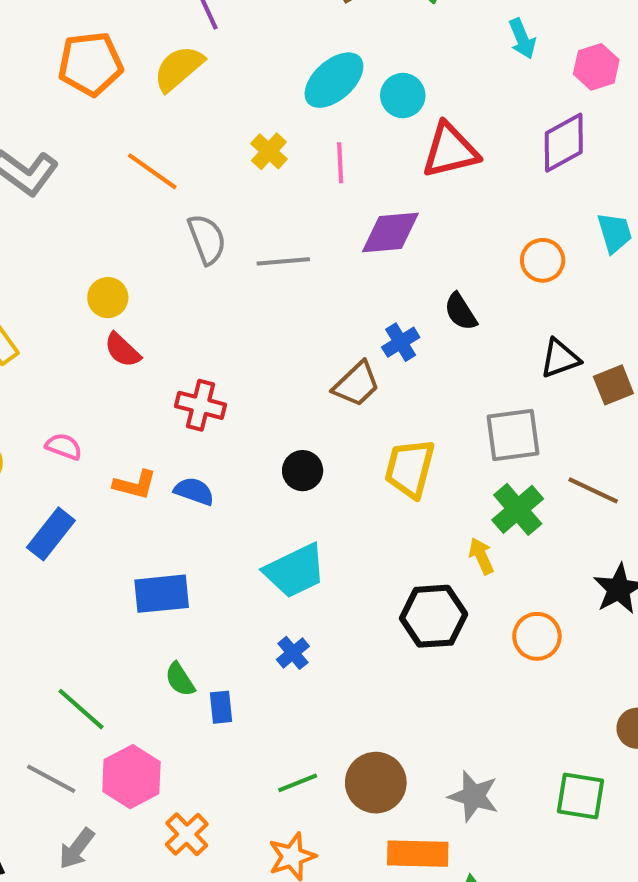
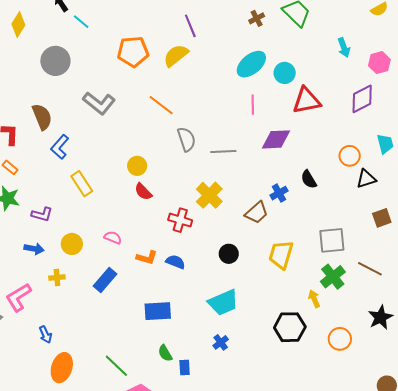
yellow cross: (269, 151) -> (209, 195), moved, size x1.5
black triangle: (560, 358) -> (366, 179), moved

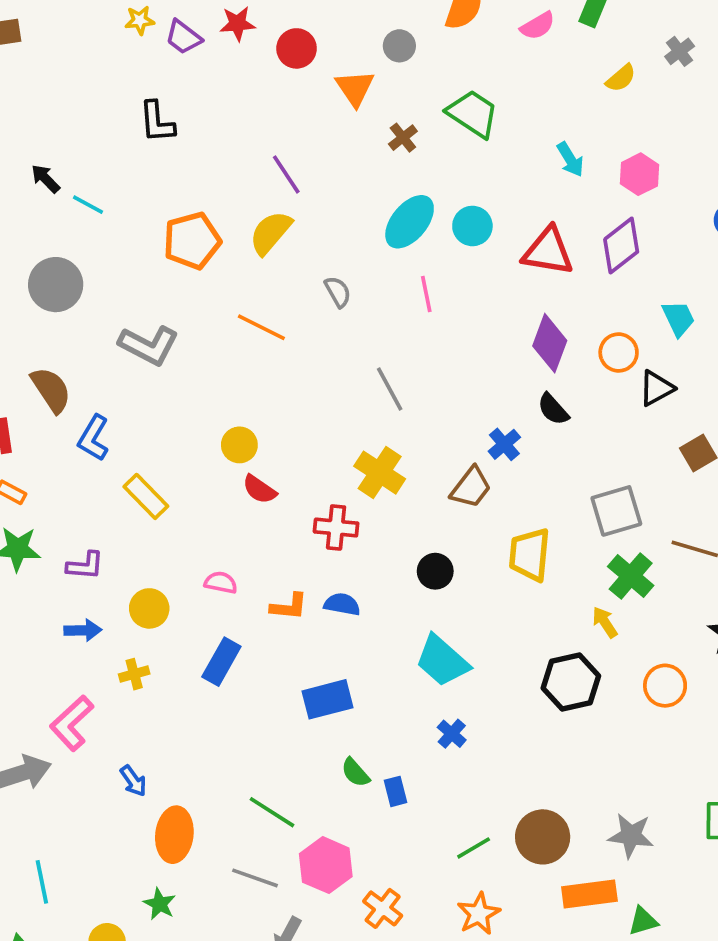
red triangle: (307, 101) -> (548, 251), moved, turned 32
gray semicircle: (186, 139) -> (338, 292), moved, size x0.7
purple diamond: (276, 139) -> (550, 343), moved, turned -56
gray line: (223, 151) -> (390, 389), turned 75
cyan trapezoid: (223, 302) -> (442, 661), turned 76

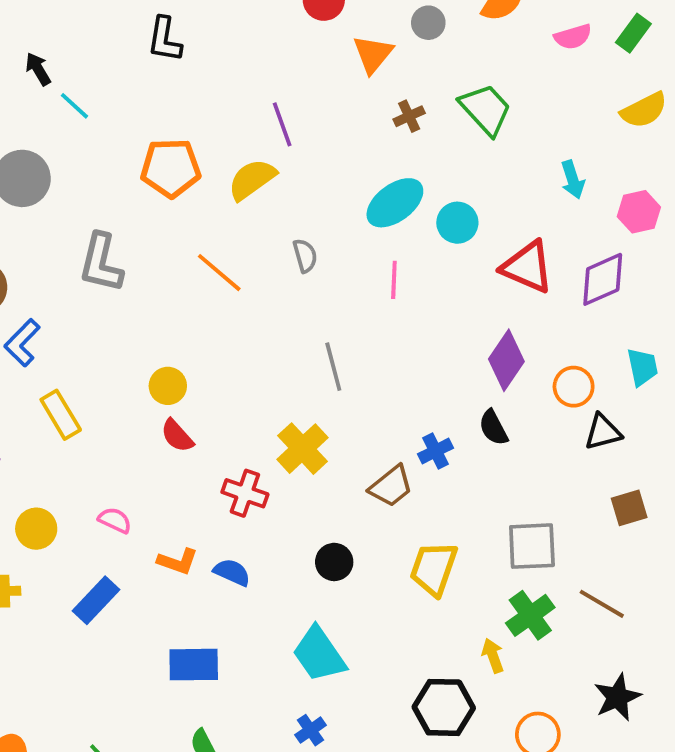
yellow semicircle: (621, 78) -> (644, 110), size x1.4
gray L-shape: (149, 345) -> (101, 263), turned 62

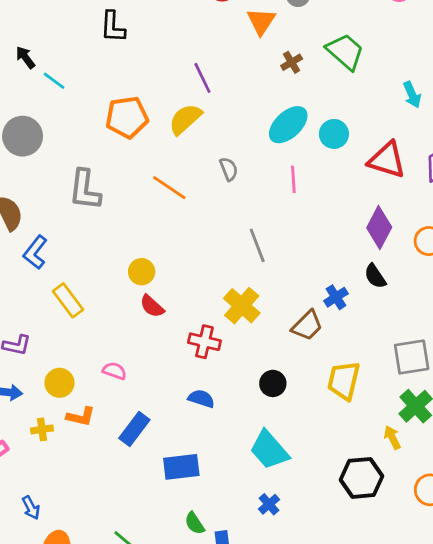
orange L-shape: (178, 561) -> (81, 417), moved
blue rectangle: (96, 600) -> (134, 429), moved

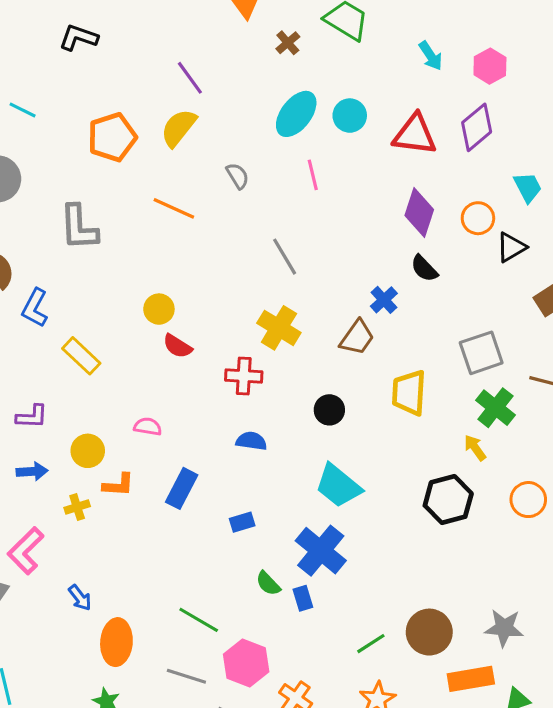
black L-shape: (113, 27) -> (78, 38), turned 116
blue rectangle: (181, 467) -> (242, 522), size x0.6
blue cross: (269, 504) -> (321, 551), moved, size x2.0

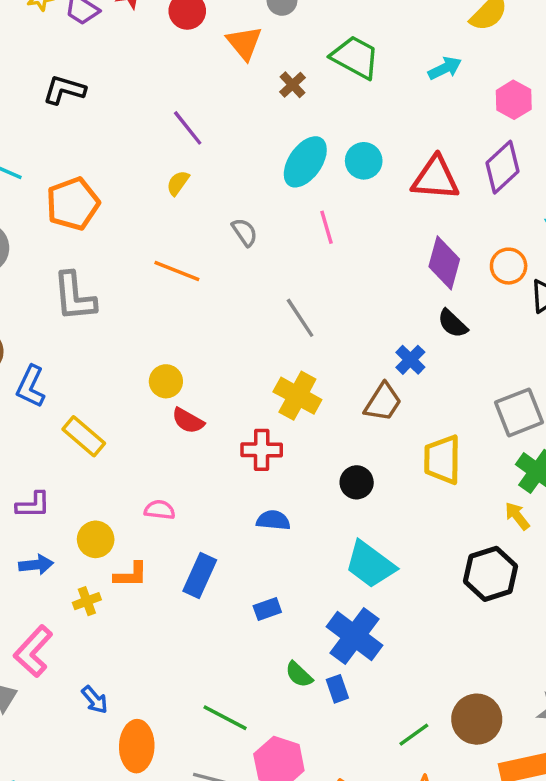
cyan arrow: (431, 56) -> (445, 68), moved, turned -80
yellow semicircle: (179, 128) -> (178, 183), size x0.6
orange pentagon: (112, 137) -> (73, 204), moved

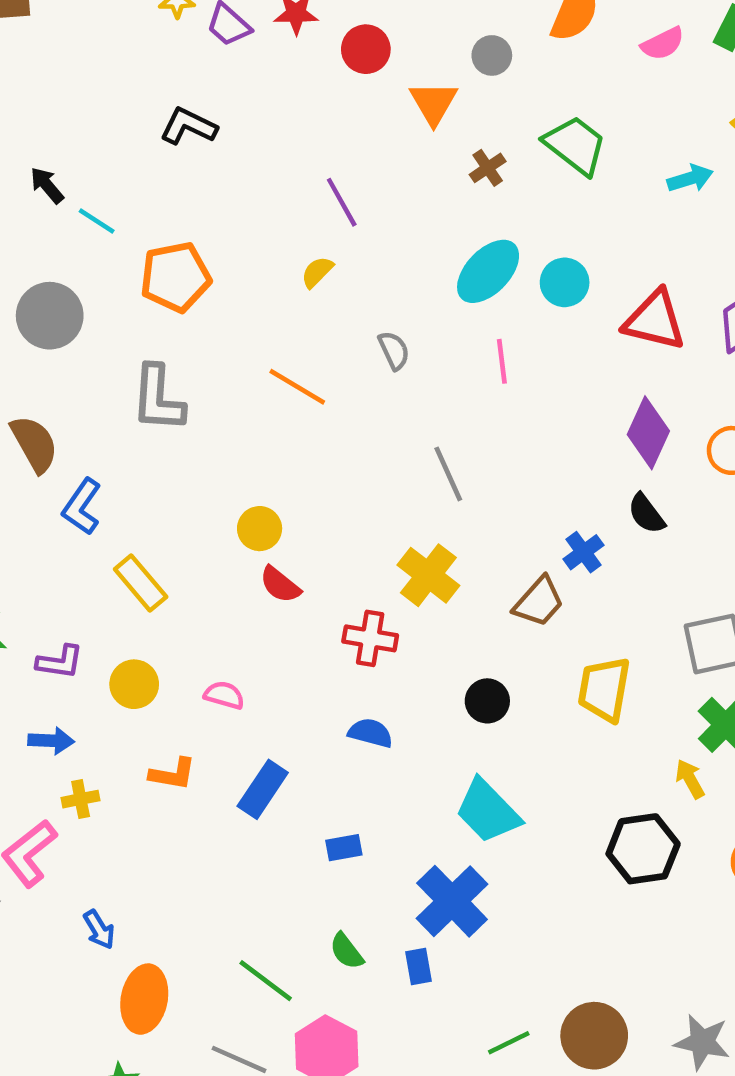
yellow circle: (96, 539) -> (134, 684), moved
yellow cross: (87, 601) -> (81, 799), moved
green semicircle: (299, 675) -> (346, 951), moved

